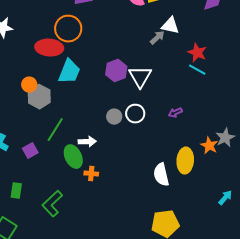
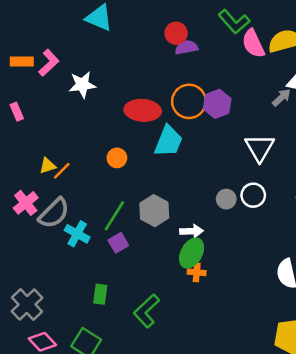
orange circle: (68, 29) -> (189, 101), moved
purple hexagon: (116, 71) -> (217, 104), moved
gray hexagon: (39, 97) -> (154, 211), moved
green line: (55, 130) -> (114, 216), moved
green ellipse: (73, 157) -> (192, 253), moved, turned 55

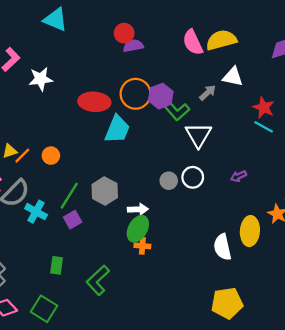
green L-shape: (234, 22) -> (176, 110), moved
gray arrow: (282, 98) -> (208, 93), moved
orange circle: (117, 158) -> (51, 156), moved

